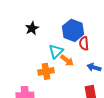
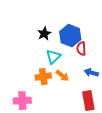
black star: (32, 28) -> (44, 34), moved
orange arrow: (67, 60) -> (62, 76), moved

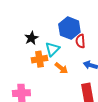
black star: (44, 34) -> (31, 38), moved
orange cross: (43, 77) -> (39, 59), moved

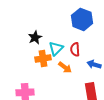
blue hexagon: (69, 28) -> (82, 19), moved
red semicircle: (80, 41) -> (75, 49), moved

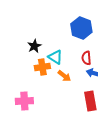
cyan triangle: (56, 48) -> (55, 57), turned -42
red semicircle: (75, 49) -> (86, 58), moved

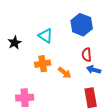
black star: (34, 46) -> (15, 43), moved
cyan triangle: (55, 57) -> (46, 36), moved

